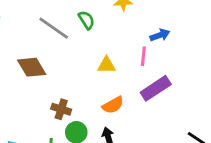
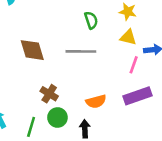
gray line: (54, 28) -> (81, 51), moved, turned -48
yellow triangle: (107, 65) -> (128, 37), moved

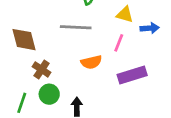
brown diamond: (32, 50) -> (24, 40), moved
pink line: (134, 65) -> (119, 43), moved
orange semicircle: (96, 101) -> (91, 62), moved

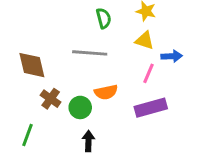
pink line: (119, 43) -> (148, 73), moved
green circle: (49, 94) -> (80, 107), moved

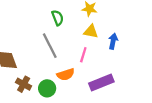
gray line: (90, 53) -> (50, 46), turned 65
blue arrow: (172, 56) -> (113, 41), turned -70
pink line: (148, 73) -> (83, 55), moved

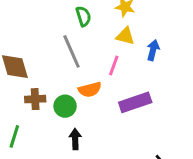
brown cross: (24, 84) -> (35, 99), turned -35

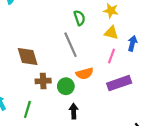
pink line: (114, 66) -> (111, 56), moved

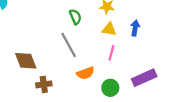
blue arrow: (132, 43) -> (135, 28), moved
purple rectangle: (119, 83) -> (144, 78), moved
green circle: (66, 86) -> (110, 88), moved

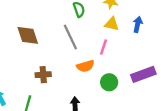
pink line: (111, 53) -> (104, 47), moved
brown diamond: (26, 61) -> (28, 35), moved

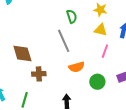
brown diamond: (28, 35) -> (22, 53), moved
pink line: (104, 47) -> (105, 51), moved

